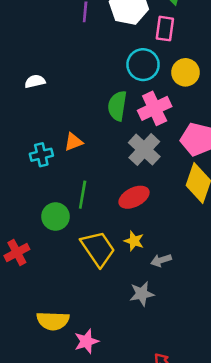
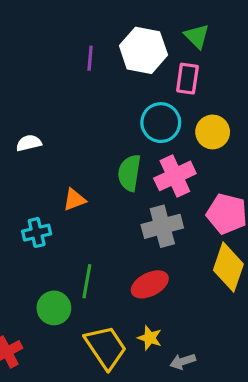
orange triangle: (74, 142) -> (74, 200), moved
gray cross: (144, 150) -> (162, 226), turned 32

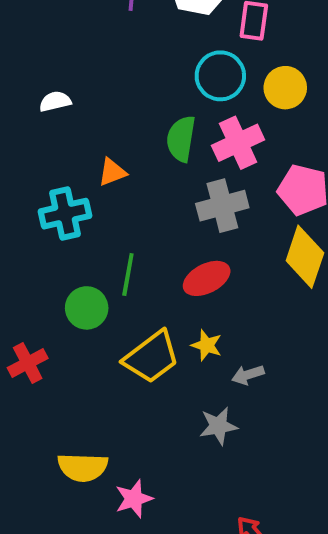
cyan cross: (37, 233) -> (65, 214), size x1.4
yellow trapezoid: (106, 347) -> (152, 357), turned 87

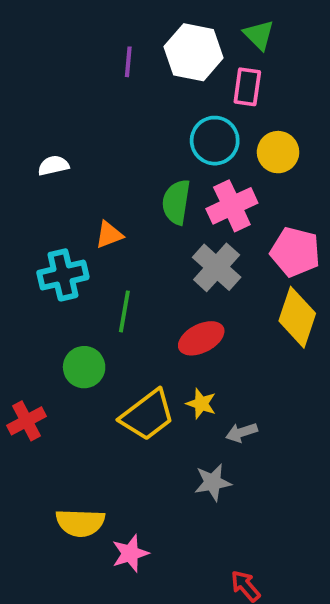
gray cross: (222, 206) -> (217, 267), turned -33
green line: (128, 274) -> (124, 311), moved

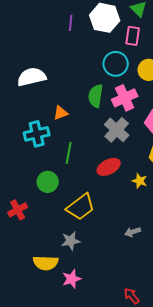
white semicircle: (53, 166) -> (32, 77), size x1.8
yellow star: (201, 404) -> (140, 181), moved
gray arrow: (242, 432) -> (133, 232), moved
gray star: (213, 482) -> (71, 241), moved

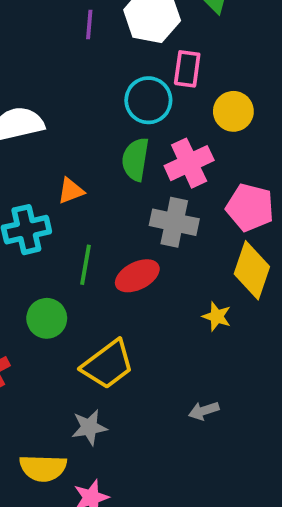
pink rectangle: (133, 36) -> (187, 69), moved
cyan circle: (116, 64) -> (148, 100), moved
gray cross: (117, 130) -> (174, 222), turned -30
red ellipse: (109, 167) -> (137, 276), moved

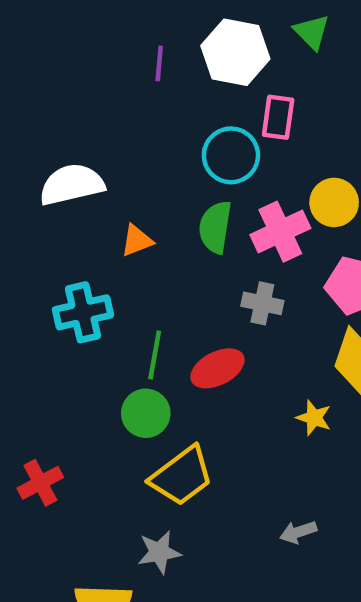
yellow circle: (233, 111) -> (334, 202), moved
orange triangle: (71, 191) -> (137, 241), moved
gray cross: (174, 222) -> (262, 303), size x0.7
green circle: (47, 318) -> (146, 413), moved

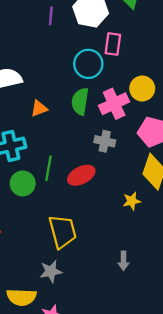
green circle: (146, 413) -> (23, 183), moved
yellow star: (314, 418) -> (132, 201), turned -30
yellow trapezoid: (182, 476) -> (63, 232), turned -68
gray arrow: (298, 532) -> (123, 261), turned -72

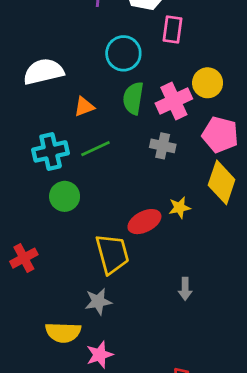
cyan circle: (88, 64) -> (123, 53), moved
green line: (48, 168) -> (95, 149), moved, turned 55
red ellipse: (81, 175) -> (144, 222), moved
yellow star: (132, 201) -> (180, 208), moved

